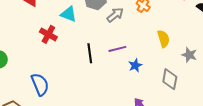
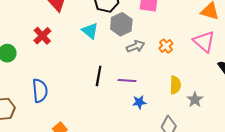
red cross: (48, 34) -> (42, 36), moved
gray star: (189, 55) -> (195, 100), moved

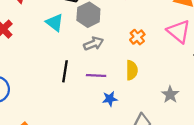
gray arrow: (136, 46) -> (94, 44), moved
yellow semicircle: (175, 85) -> (132, 70), moved

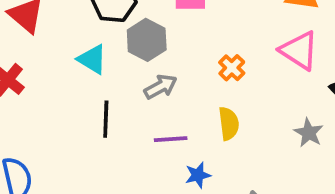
black line: (65, 71) -> (106, 119), moved
gray star: (170, 95) -> (309, 133), moved

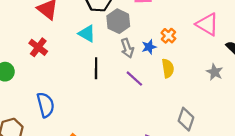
gray arrow: (161, 87) -> (127, 48), turned 102
purple line: (171, 139) -> (134, 79), turned 48
blue star: (198, 175) -> (149, 47), moved

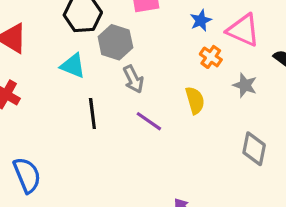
orange cross: (168, 36) -> (211, 57), moved
blue star: (149, 47) -> (201, 20), moved
gray star: (215, 72) -> (245, 85), moved
gray diamond: (186, 119) -> (254, 149), moved

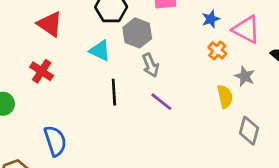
yellow semicircle: (195, 100) -> (225, 97), moved

